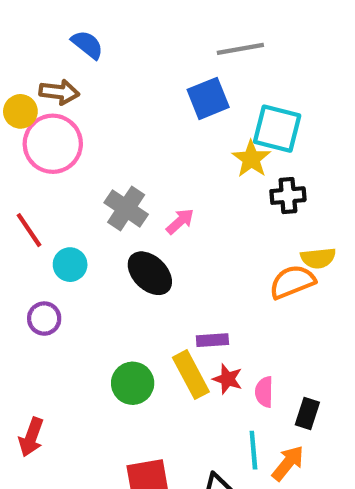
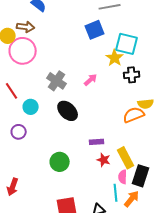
pink arrow: (180, 221) -> (91, 80), moved
yellow rectangle: (191, 375) -> (126, 158), moved
pink semicircle: (264, 392) -> (123, 177), moved
black rectangle: (307, 413) -> (141, 176), size x1.5

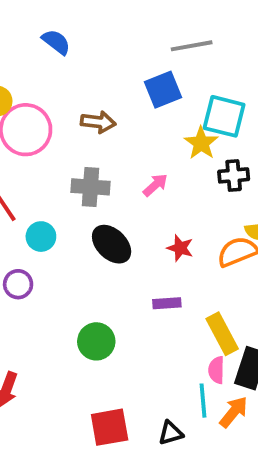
brown arrow: (26, 27) -> (98, 122), moved
gray cross: (57, 81) -> (91, 187), turned -30
red star: (104, 160) -> (180, 248), moved

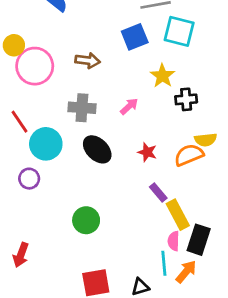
cyan square: (224, 116) -> (179, 31), moved
cyan circle: (41, 237) -> (46, 144), size x1.5
purple rectangle: (167, 303) -> (158, 192), moved, turned 54

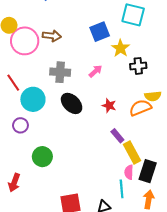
blue square: (135, 37) -> (100, 32), moved
brown arrow: (87, 61) -> (52, 36), moved
green circle: (86, 220) -> (42, 157), moved
orange arrow: (186, 272) -> (149, 199), moved, turned -30

